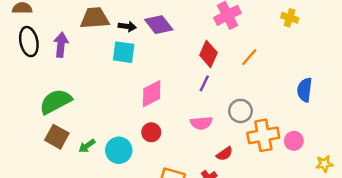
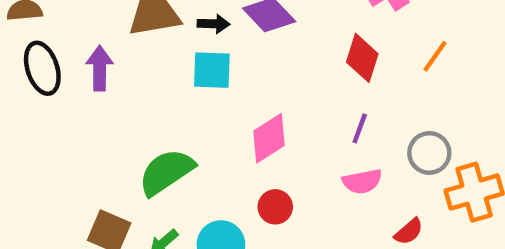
purple line: (204, 83) -> (360, 128), moved
green semicircle: (56, 102) -> (166, 172), moved

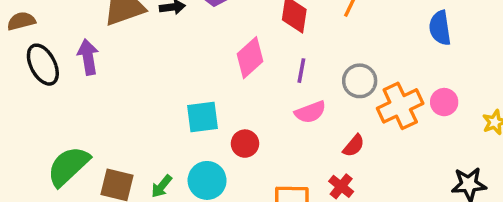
cyan square: (212, 70) -> (202, 117), moved
pink diamond: (269, 138) -> (250, 58), moved
green semicircle: (166, 172) -> (68, 166), moved

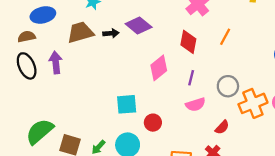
brown semicircle: (21, 21) -> (27, 37), moved

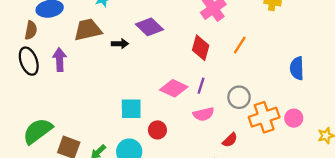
black arrow: (111, 33) -> (120, 44), moved
brown semicircle: (27, 37) -> (31, 30), turned 108
pink diamond: (159, 68) -> (174, 88), moved, turned 60

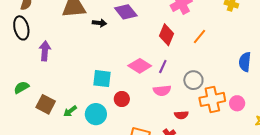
purple arrow: (60, 60) -> (45, 51), moved
green semicircle: (38, 131) -> (21, 87), size x0.6
red semicircle: (230, 140) -> (181, 115), turned 32

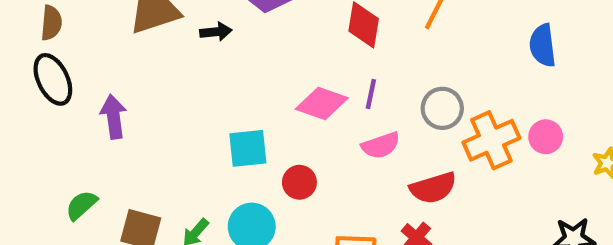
red semicircle: (181, 115) -> (433, 188), size x1.5

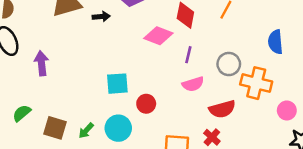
blue semicircle: (543, 45) -> (275, 42), moved
pink diamond: (322, 104) -> (158, 36), moved
pink circle: (546, 137) -> (287, 111), moved
orange cross: (491, 140) -> (256, 83), turned 36

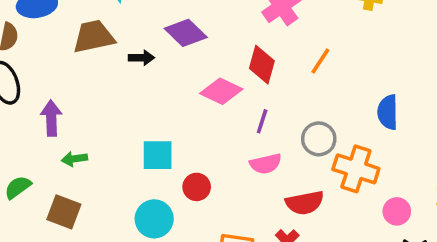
green arrow: (86, 131) -> (74, 159), moved, turned 35

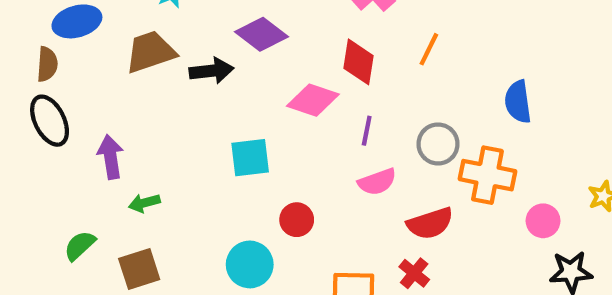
black arrow: (141, 58) -> (211, 71), size x1.4
cyan square: (158, 155) -> (250, 158), moved
brown square: (64, 212) -> (139, 269), turned -32

